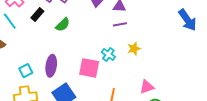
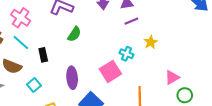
black rectangle: (37, 14) -> (43, 55), moved, turned -40
pink square: (89, 68) -> (110, 71), turned -30
cyan square: (26, 71) -> (34, 85), moved

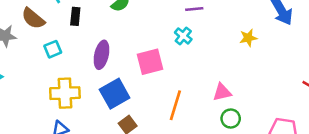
yellow star: (151, 42) -> (248, 38), moved
cyan cross: (127, 54) -> (183, 36), moved

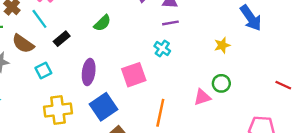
black rectangle: (75, 16) -> (62, 39), turned 49
green circle: (231, 119) -> (221, 83), moved

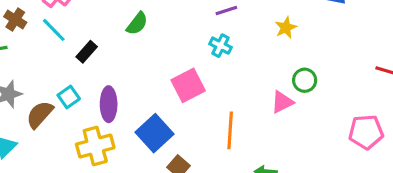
brown semicircle: (23, 44) -> (40, 114), moved, turned 105
yellow star: (222, 45) -> (286, 28), moved
purple ellipse: (89, 72) -> (109, 104), moved

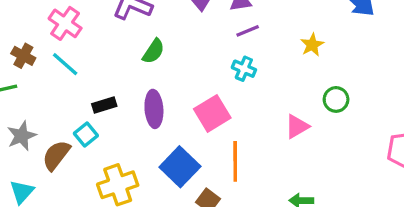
black rectangle: (87, 52) -> (104, 105), moved, turned 35
pink triangle: (282, 102) -> (297, 126), moved
purple ellipse: (109, 104) -> (154, 109), moved
orange line: (230, 130) -> (235, 161), moved

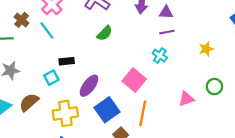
purple ellipse: (154, 109) -> (89, 86), moved, turned 30
pink square: (212, 113) -> (134, 80), turned -30
brown semicircle: (56, 155) -> (29, 102), moved

